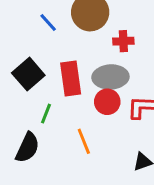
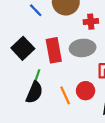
red circle: (107, 102) -> (86, 91), moved
black semicircle: (27, 148) -> (34, 92), moved

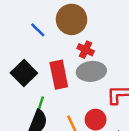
red cross: (91, 22) -> (86, 50), moved, turned 32

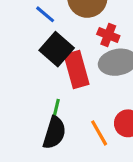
black square: (24, 73) -> (57, 49), moved

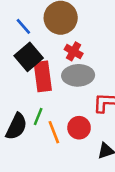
green line: (56, 109) -> (38, 116), moved

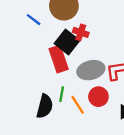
black square: (29, 57) -> (67, 42), moved
gray ellipse: (78, 75) -> (91, 70), moved

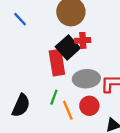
blue line: (34, 20) -> (20, 19), moved
red cross: (81, 32) -> (83, 40), turned -32
black semicircle: (45, 106) -> (21, 105), moved

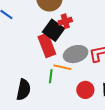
red circle: (89, 106) -> (85, 90), moved
orange line: (68, 110) -> (62, 67), moved, turned -42

